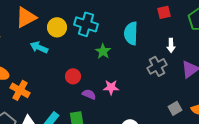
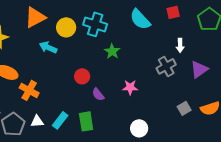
cyan semicircle: (131, 33) -> (140, 19), moved, turned -45
pink star: (111, 87) -> (130, 87), moved
purple semicircle: (89, 94) -> (98, 94), turned -152

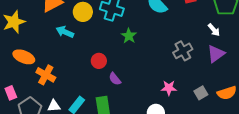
white arrow: (180, 45) -> (214, 30), moved, turned -40
pink star: (130, 87) -> (169, 88), moved

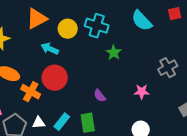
red circle: (99, 61) -> (55, 78), moved, size x1.6
pink star: (169, 88) -> (142, 92), moved

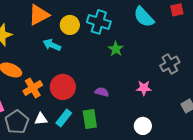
red circle: (55, 78) -> (63, 87), moved
orange cross: (31, 92) -> (33, 88), turned 30
purple semicircle: (100, 96) -> (102, 92), turned 144

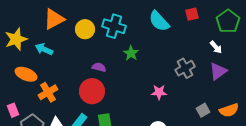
cyan arrow: (52, 45) -> (44, 49), moved
red circle: (63, 87) -> (92, 91), moved
purple semicircle: (102, 92) -> (99, 67), moved

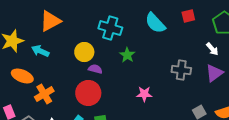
yellow circle: (85, 29) -> (84, 52), moved
gray cross: (185, 68) -> (181, 70), turned 36
pink star: (159, 92) -> (144, 94), moved

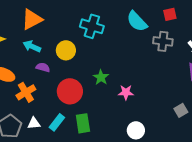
cyan arrow: (40, 51) -> (32, 46), moved
green star: (127, 55) -> (101, 77), moved
purple semicircle: (95, 69) -> (43, 67), moved
gray cross: (181, 70) -> (163, 41), moved

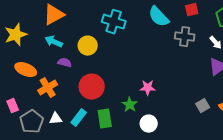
green star: (101, 77) -> (130, 105), moved
white circle: (136, 130) -> (149, 124), moved

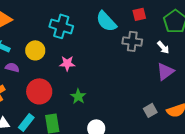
pink star: (148, 88) -> (67, 63), moved
green star: (130, 105) -> (78, 96), moved

